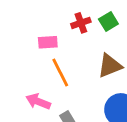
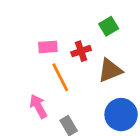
red cross: (81, 23) -> (81, 51), moved
pink arrow: (38, 102) -> (38, 106), turned 40

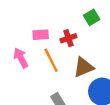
brown triangle: (110, 70) -> (84, 67), moved
pink arrow: (38, 106) -> (21, 58), moved

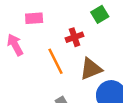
pink rectangle: (41, 35) -> (34, 18), moved
pink arrow: (21, 58) -> (15, 45), moved

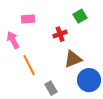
orange line: (56, 61) -> (29, 65), moved

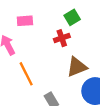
green square: (80, 16) -> (72, 17), moved

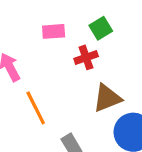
pink rectangle: (25, 21) -> (54, 31), moved

